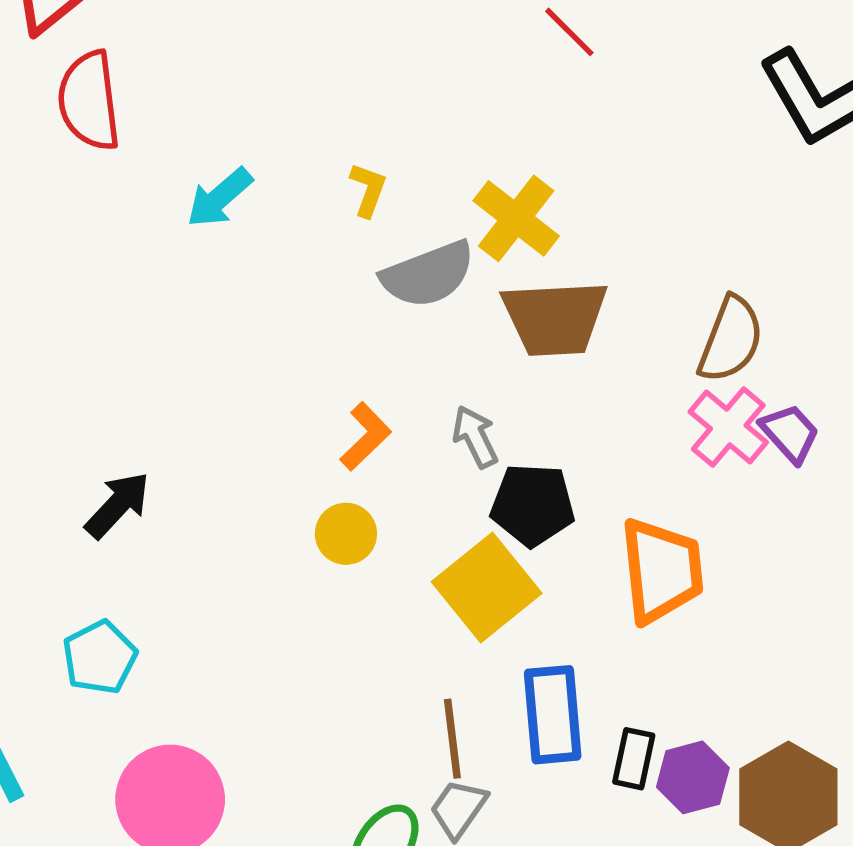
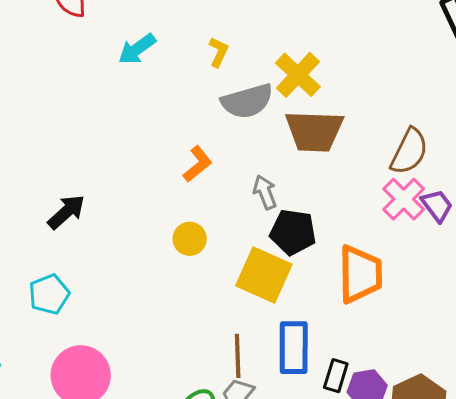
orange L-shape: (366, 436) -> (198, 164), moved
yellow square: (487, 588) -> (264, 275), turned -32

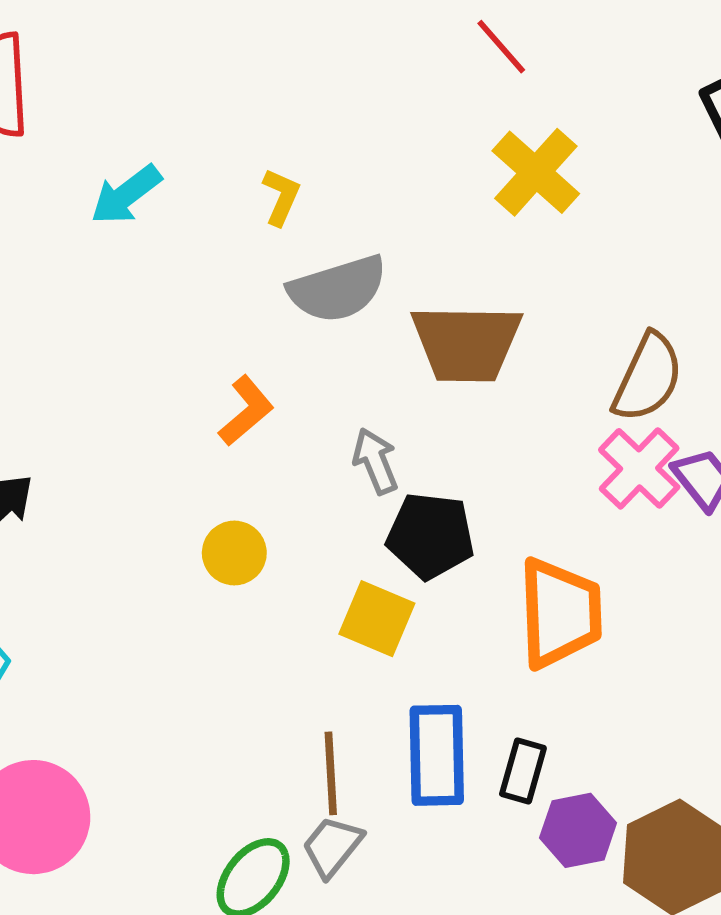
yellow cross: (298, 75) -> (536, 172), moved
yellow square: (264, 275) -> (377, 619), size x0.7
black rectangle: (336, 376) -> (523, 771), moved

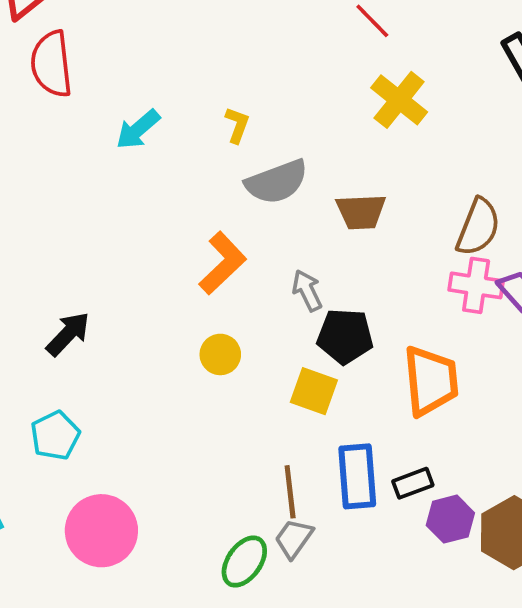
brown trapezoid: (466, 343) -> (361, 212), size x0.7
orange L-shape: (246, 411) -> (223, 263), size x1.4
pink cross: (639, 468) -> (476, 285), turned -32
black rectangle: (523, 771) -> (413, 483), turned 57

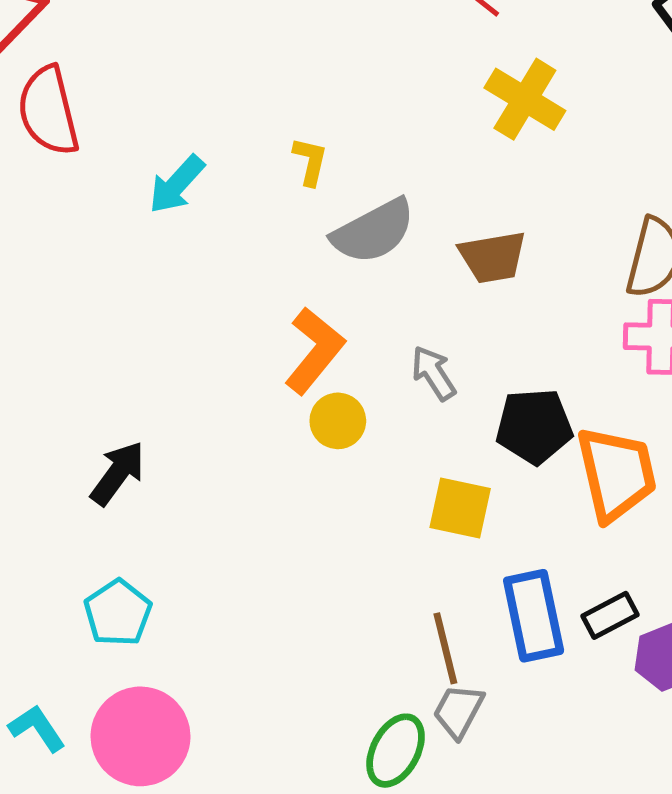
black pentagon: (345, 336) -> (534, 426), moved
yellow circle: (220, 354) -> (338, 421), moved
pink circle: (101, 531) -> (140, 736), moved

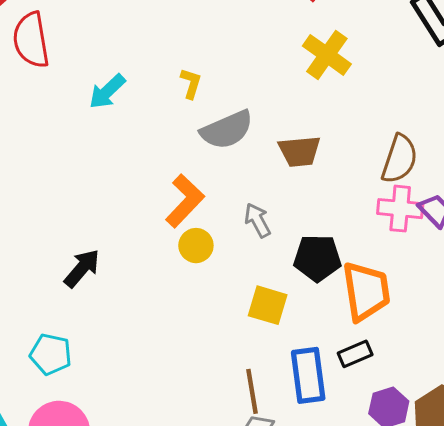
black arrow: (118, 473) -> (82, 268), moved
cyan pentagon: (118, 613) -> (51, 354), turned -30
black rectangle: (610, 615) -> (355, 354), moved

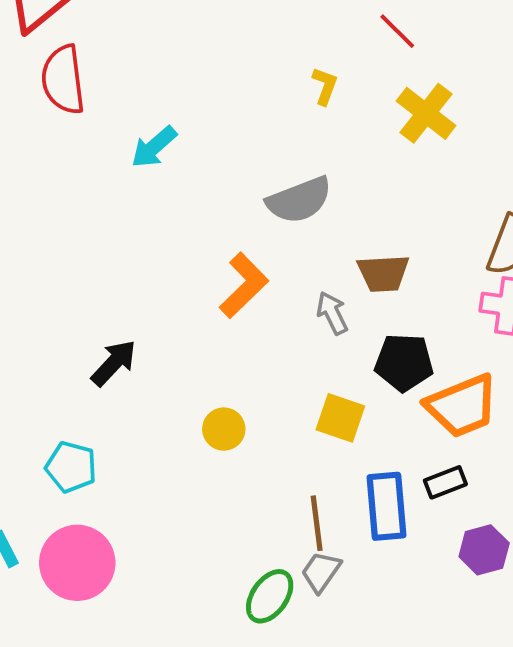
yellow L-shape: (191, 83) -> (325, 86), moved
brown trapezoid: (300, 151) -> (383, 273), moved
yellow circle: (196, 246) -> (224, 429), moved
orange trapezoid: (366, 291) -> (462, 406), turned 74

